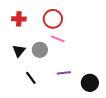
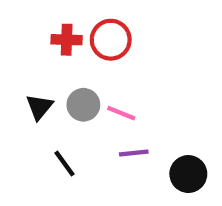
red cross: (19, 19) -> (67, 40), moved
pink line: (58, 39) -> (121, 113), moved

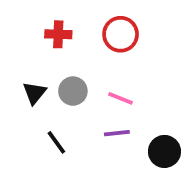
red circle: (111, 40) -> (121, 34), moved
pink line: (121, 113) -> (121, 98), moved

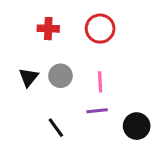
pink line: (121, 98) -> (100, 82), turned 65
black line: (56, 142) -> (56, 128), moved

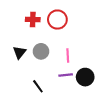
red circle: (100, 29) -> (57, 20), moved
black circle: (137, 126) -> (85, 77), moved

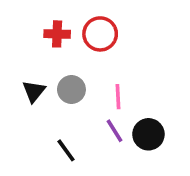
purple line: (66, 75) -> (114, 131), turned 64

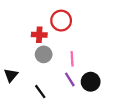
red cross: (57, 34) -> (39, 35), moved
black triangle: (34, 91) -> (11, 75), moved

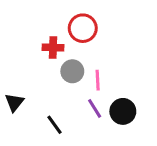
gray circle: (44, 54) -> (72, 71), moved

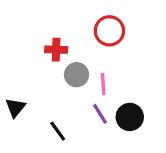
red circle: (83, 28) -> (109, 31), moved

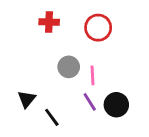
red cross: (56, 50) -> (49, 22), moved
black triangle: (15, 108) -> (27, 99), moved

